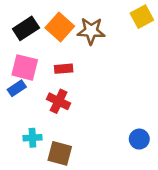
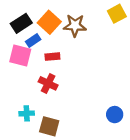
blue rectangle: (17, 88) -> (33, 40), moved

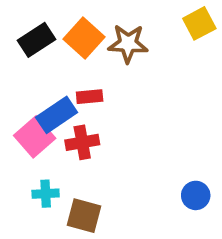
blue rectangle: (33, 40) -> (57, 115), moved, size x1.5
pink square: (20, 56) -> (35, 137), moved, turned 35
red cross: (48, 83) -> (82, 142), turned -36

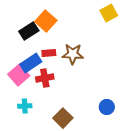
black rectangle: (36, 40) -> (29, 31), moved
brown star: (128, 44) -> (73, 54), moved
brown square: (84, 216) -> (63, 118), moved, turned 30

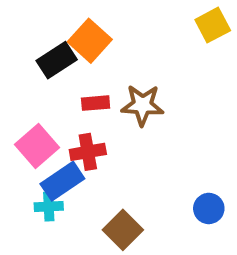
blue rectangle: (31, 63) -> (62, 181), moved

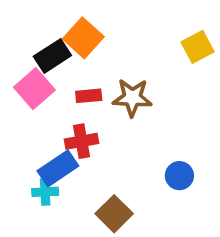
yellow square: (213, 25) -> (198, 47), moved
pink square: (37, 146) -> (34, 89), moved
blue circle: (209, 208) -> (179, 176), moved

